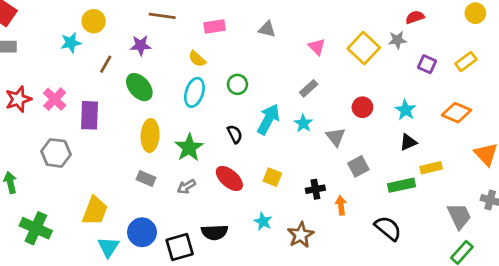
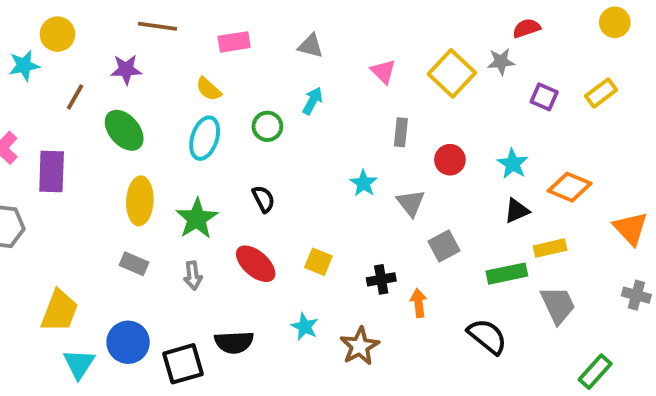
gray rectangle: (309, 88) -> (401, 132), moved, turned -42
orange diamond: (457, 113) -> (570, 187), moved
cyan arrow: (268, 119) -> (313, 101), moved, size x0.6
gray arrow: (186, 187) -> (193, 276), turned -66
gray trapezoid: (459, 216) -> (558, 305), moved

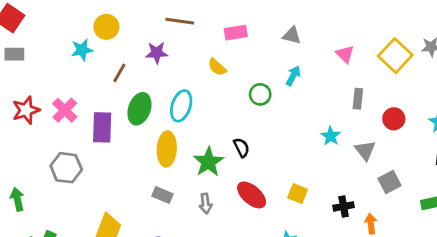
green ellipse: (124, 130) -> (139, 109), moved, turned 60
cyan ellipse: (205, 138) -> (181, 106), moved
black semicircle: (263, 199) -> (241, 148), moved

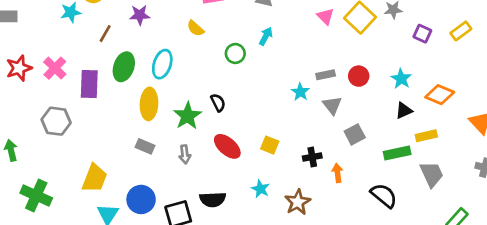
pink triangle: (345, 54) -> (326, 16), moved
gray rectangle: (358, 99) -> (326, 75), moved, turned 72

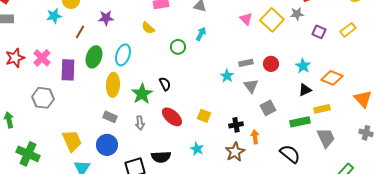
yellow trapezoid: (95, 178) -> (72, 141), turned -45
blue circle: (141, 199) -> (107, 145), moved
brown star: (298, 202) -> (235, 152), moved

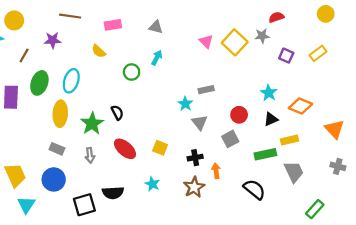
red circle: (271, 64) -> (239, 115), moved
gray triangle: (251, 86) -> (200, 122), moved

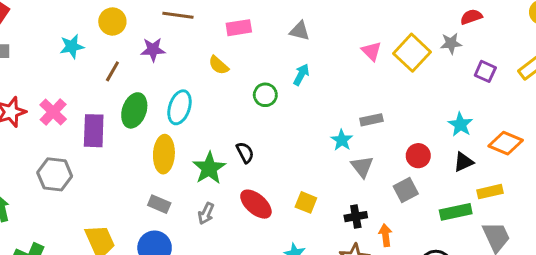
yellow circle: (14, 20) -> (112, 21), moved
gray arrow: (90, 155) -> (206, 213), turned 32

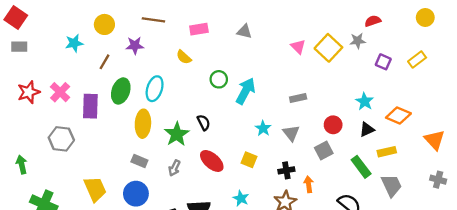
cyan arrow: (301, 75) -> (246, 91), moved, size x1.6
cyan star: (342, 140) -> (263, 128), moved
green rectangle: (456, 212) -> (361, 167), turned 65

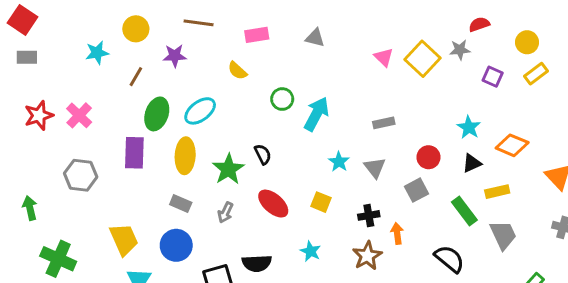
yellow circle: (425, 17) -> (527, 42), moved
cyan ellipse: (155, 89) -> (200, 111), turned 35
purple rectangle: (90, 106) -> (134, 153), moved

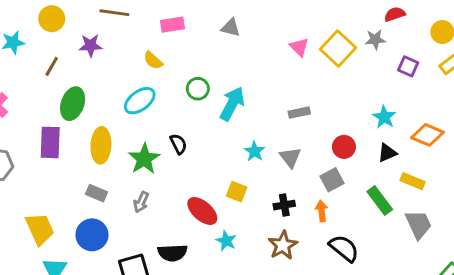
cyan ellipse: (200, 111) -> (140, 101), moved
yellow rectangle: (497, 192) -> (413, 181), turned 35
red ellipse: (273, 204) -> (202, 211), moved
orange arrow: (397, 233) -> (322, 211), moved
black semicircle: (449, 259) -> (344, 248), moved

